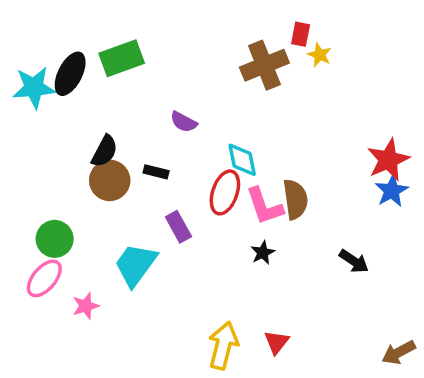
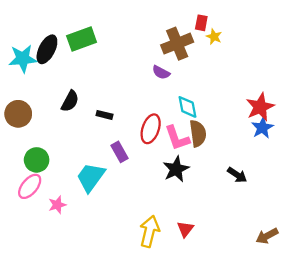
purple semicircle: (184, 122) -> (161, 72), moved
cyan diamond: (242, 160) -> (188, 107), moved
brown circle: (110, 180) -> (18, 114), moved
black star: (263, 253) -> (176, 169), size x1.6

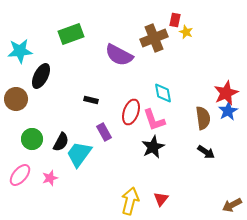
black ellipse: (47, 49) -> (41, 76), moved
purple semicircle: (161, 72) -> (119, 55), moved, size x1.8
black semicircle: (70, 101) -> (61, 142), moved
brown semicircle: (198, 133) -> (203, 118), moved
pink ellipse: (30, 186) -> (20, 175), moved

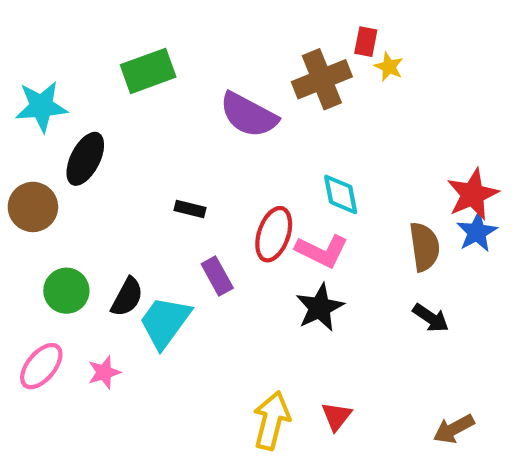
pink L-shape: (154, 120) -> (322, 251), turned -45
brown arrow: (232, 205) -> (454, 429), moved

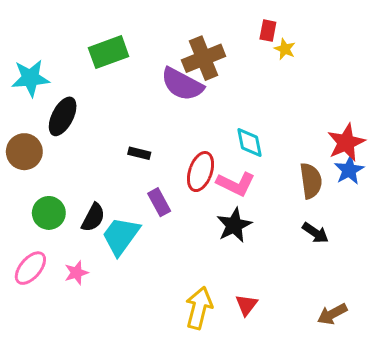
brown cross: (322, 79) -> (204, 58), moved

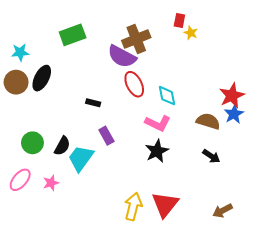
cyan star: (30, 78) -> (20, 52), size x0.7
brown circle: (24, 152) -> (16, 82), moved
red ellipse: (200, 172) -> (134, 84), moved, turned -45
brown semicircle: (311, 181) -> (208, 121), turned -65
red triangle: (246, 305) -> (165, 204), size x1.8

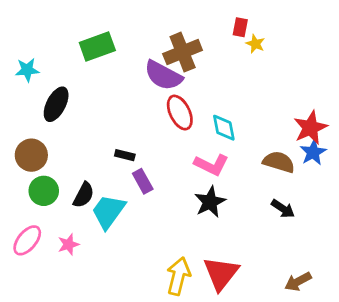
brown circle: (16, 82) -> (31, 155), moved
black rectangle: (93, 103) -> (125, 155), moved

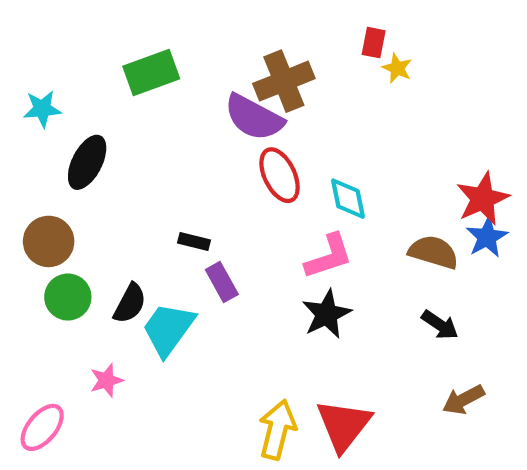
pink L-shape: (211, 165) -> (329, 256), turned -44
pink ellipse: (27, 240) -> (42, 427), moved
brown arrow: (298, 282) -> (463, 400), moved

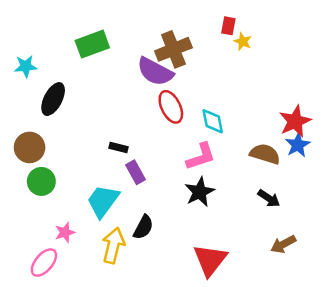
black semicircle: (130, 303) -> (143, 227), moved
pink ellipse: (42, 427) -> (44, 263), moved
yellow arrow: (277, 430) -> (113, 246), moved

